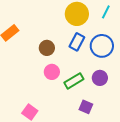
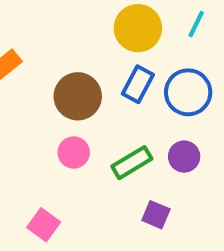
brown circle: (47, 48) -> (78, 96), size x1.5
pink circle: (52, 72) -> (74, 153), moved

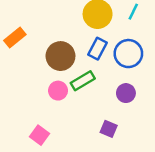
green rectangle: (132, 163) -> (83, 81), moved

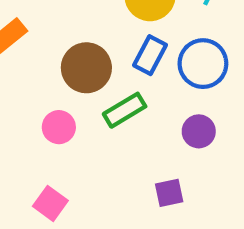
pink circle: (58, 91) -> (59, 127), moved
purple square: (109, 129) -> (169, 193), turned -35

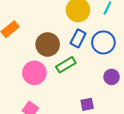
pink circle: (59, 127) -> (34, 73), size x1.5
purple circle: (199, 131) -> (112, 77), moved

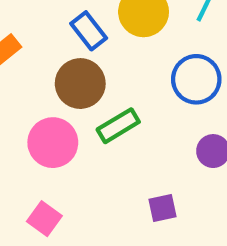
blue rectangle: (78, 38) -> (89, 31), moved, turned -66

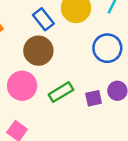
green rectangle: (118, 126) -> (61, 92), moved
purple square: (163, 208) -> (94, 98), moved

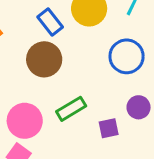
pink circle: (22, 86) -> (25, 121), moved
purple square: (94, 98) -> (109, 128), moved

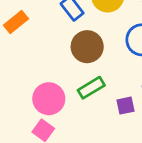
brown circle: (44, 59) -> (87, 47), moved

